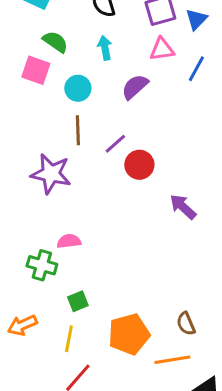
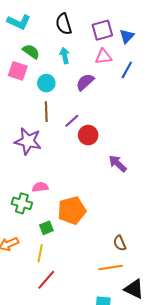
orange pentagon: (129, 334) -> (72, 210), moved

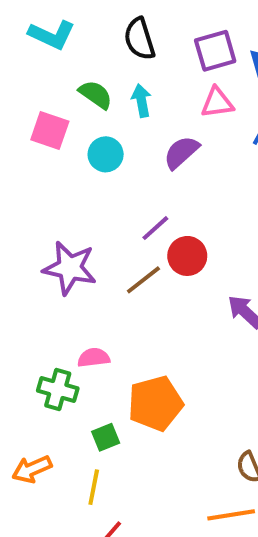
green semicircle: (31, 52) -> (96, 95), moved
brown line: (46, 112) -> (143, 280), moved, turned 54

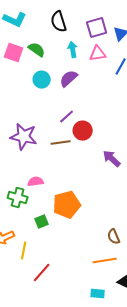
cyan arrow: (141, 101) -> (73, 50), moved
pink square: (50, 130) -> (14, 53), moved
purple semicircle: (181, 152) -> (69, 79), moved
brown line: (143, 280) -> (61, 143), turned 30
yellow line: (94, 487) -> (24, 251), moved

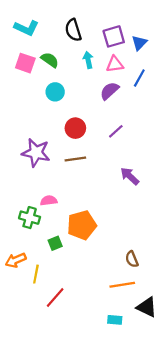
purple semicircle: (69, 79) -> (109, 91), moved
purple line: (67, 117) -> (116, 131), moved
red circle: (83, 131) -> (75, 128), moved

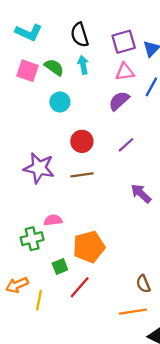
cyan arrow: (88, 60) -> (83, 65), moved
green cross: (30, 218) -> (32, 239), turned -30
red line: (55, 298) -> (80, 287), moved

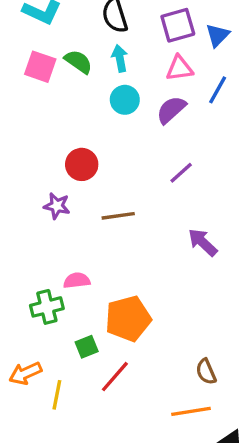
cyan circle: (60, 102) -> (125, 100), moved
red circle: (82, 141) -> (82, 164), moved
purple star: (39, 168) -> (57, 206), size x0.6

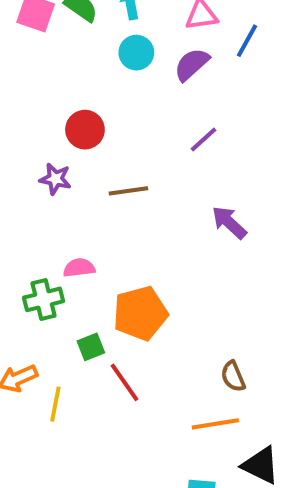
red line: (115, 377) -> (124, 382), turned -76

